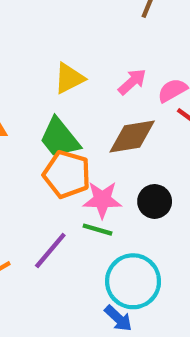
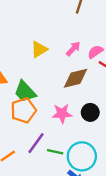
green trapezoid: (60, 138) -> (25, 92), moved
orange pentagon: (67, 174) -> (23, 110), moved, turned -30
green line: (97, 230) -> (55, 152), moved

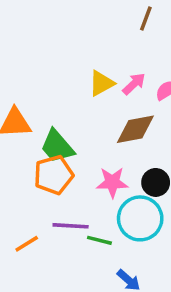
yellow triangle: (39, 49) -> (101, 83), moved
purple line: (36, 143) -> (71, 226), turned 55
cyan circle: (82, 156) -> (140, 218), moved

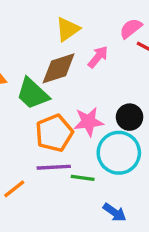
pink arrow: (134, 84) -> (98, 57), moved
brown diamond: (135, 129) -> (59, 68), moved
orange pentagon: (54, 175) -> (54, 133), moved

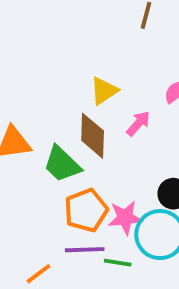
brown diamond: (59, 68) -> (93, 136), turned -72
pink star: (89, 122) -> (125, 218), moved

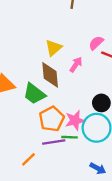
green line: (118, 263) -> (69, 137), moved

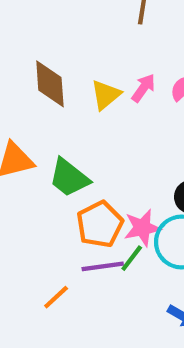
pink arrow: (76, 64) -> (143, 88), moved
brown diamond: (50, 75) -> (50, 84), moved
green line: (69, 137) -> (132, 258), turned -56

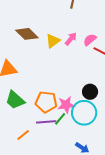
brown diamond: (50, 84) -> (27, 34), turned -45
green trapezoid: (69, 178) -> (15, 100), moved
orange pentagon: (100, 224) -> (46, 102), turned 30

